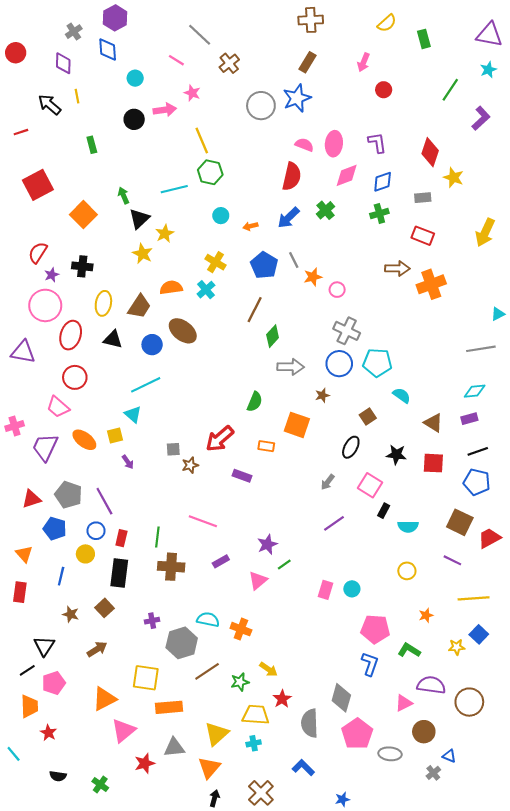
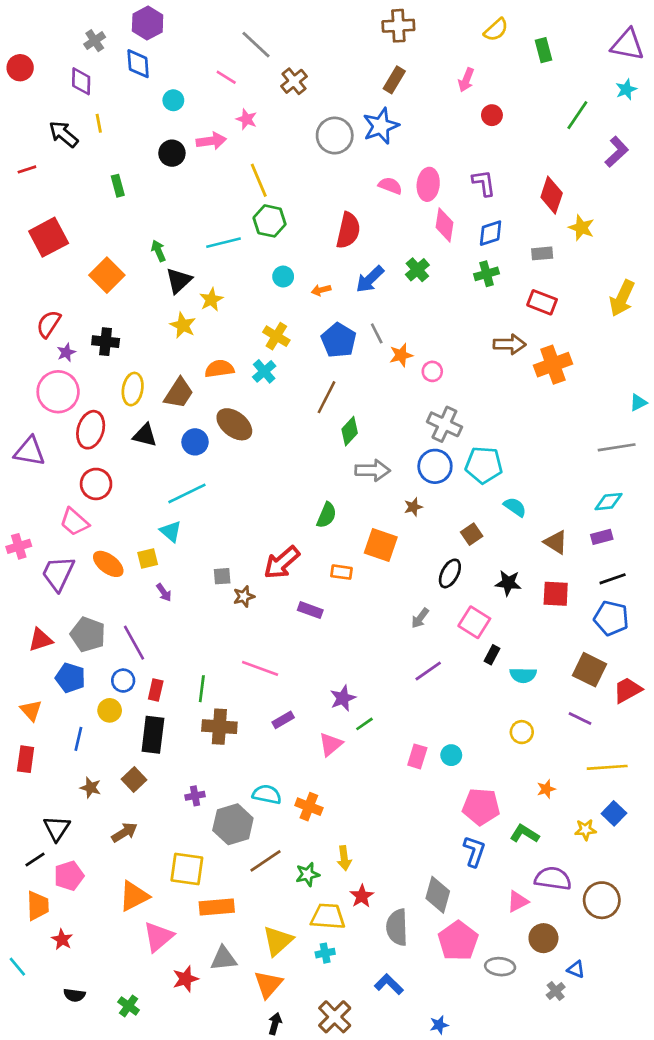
pink diamond: (347, 175) -> (444, 225), turned -60
red semicircle: (292, 176) -> (348, 230), moved
yellow arrow: (268, 669) -> (344, 858), turned 48

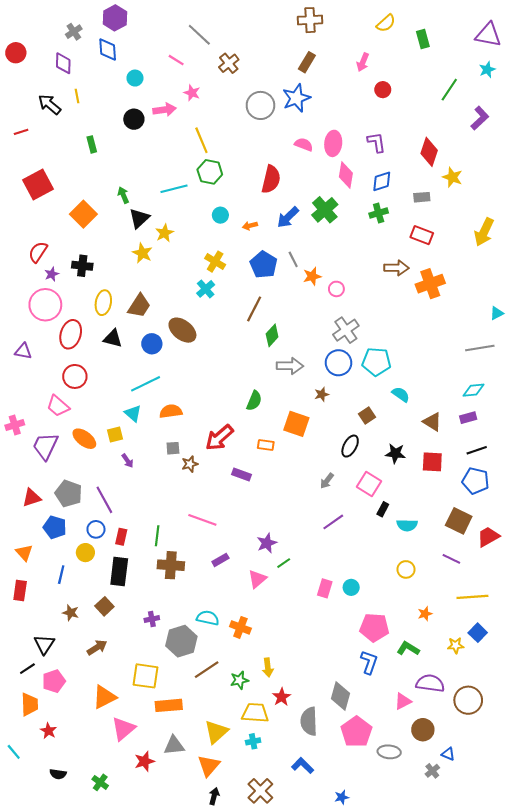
green cross: (417, 270) -> (325, 210), size x1.4
orange semicircle: (219, 369) -> (171, 411), moved
gray cross: (444, 424) -> (346, 330), turned 30
purple triangle: (30, 451) -> (23, 351), size x0.7

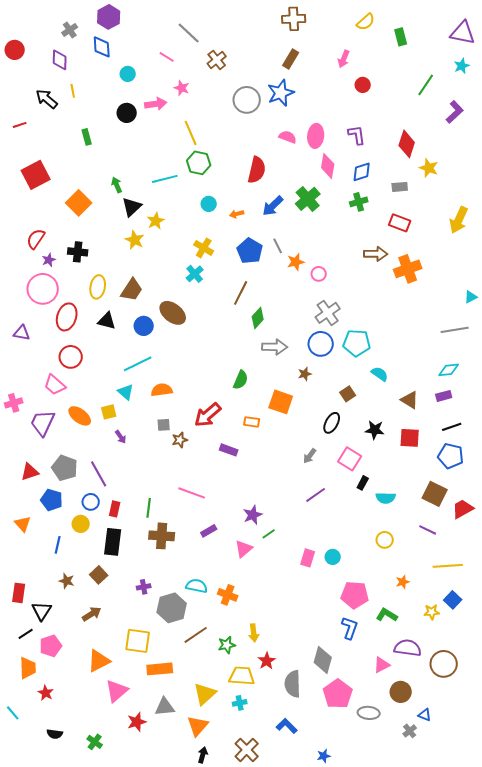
red rectangle: (20, 591) -> (19, 593), moved

